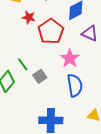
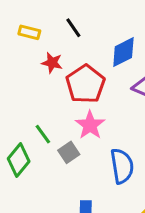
pink star: (70, 58) -> (90, 125), moved

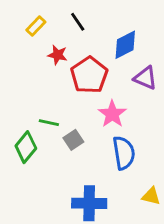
yellow rectangle: (29, 32) -> (36, 26), turned -60
pink star: (90, 125) -> (112, 114), moved
green line: (43, 134) -> (49, 123), turned -42

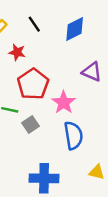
blue diamond: (125, 45) -> (75, 29), moved
red pentagon: (89, 75) -> (33, 84), moved

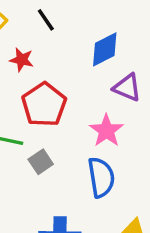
blue diamond: (75, 29) -> (105, 49), moved
pink star: (64, 102) -> (106, 131), moved

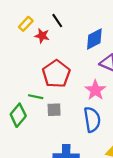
red star: (22, 60) -> (42, 36), moved
gray square: (41, 162) -> (54, 110), turned 32

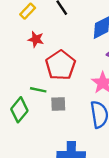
red star: (42, 36) -> (36, 39), moved

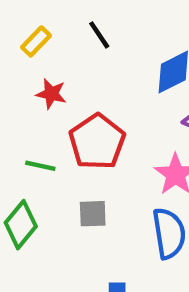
green line: (38, 90) -> (40, 166), moved

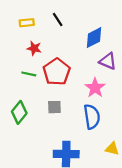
yellow rectangle: (36, 41) -> (27, 23), turned 40
green line: (40, 166) -> (29, 74), moved

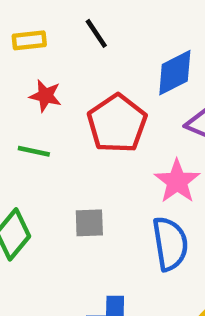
red pentagon: (57, 72) -> (117, 124), moved

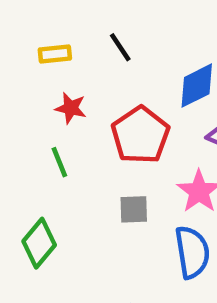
green line: (34, 151) -> (59, 162), turned 56
gray square: (89, 223) -> (134, 209), moved

